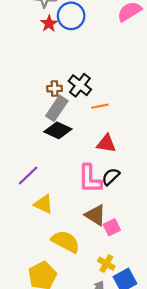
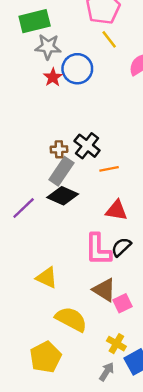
purple line: (28, 176) -> (24, 208), moved

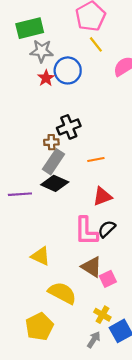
black cross: (87, 146) -> (69, 127), moved, turned 30
purple line: (24, 208) -> (20, 194), turned 40
red triangle: (116, 210) -> (102, 196), turned -30

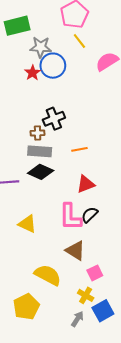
gray star: (42, 51) -> (41, 47), moved
gray rectangle: (54, 162) -> (40, 151), turned 60
yellow triangle: (41, 256) -> (27, 224), moved
pink square: (108, 279) -> (95, 273), moved

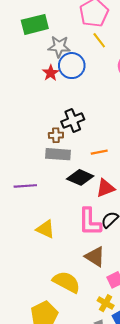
black diamond: (41, 172) -> (80, 177), moved

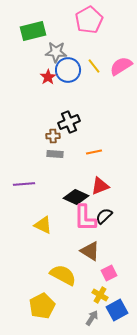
yellow line: (99, 40) -> (94, 66), moved
gray rectangle: (58, 154) -> (55, 154), size x0.7
black diamond: (80, 177) -> (76, 197), moved

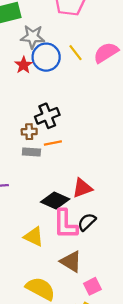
orange line: (94, 152) -> (53, 143), moved
yellow triangle: (43, 225) -> (34, 237), moved

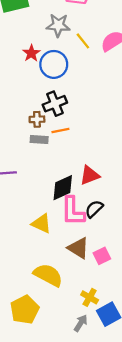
gray star: (33, 37) -> (58, 25), moved
blue circle: (46, 57) -> (54, 64), moved
black diamond: (55, 201) -> (63, 188), turned -48
pink square: (92, 286) -> (102, 256), moved

